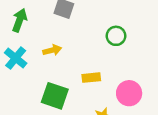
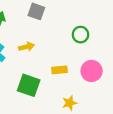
pink circle: (129, 93) -> (92, 71), moved

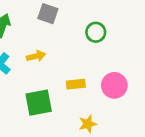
green circle: (80, 35) -> (96, 32), moved
green square: (29, 85) -> (39, 103), turned -30

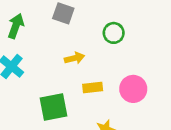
yellow arrow: (36, 56) -> (74, 58), moved

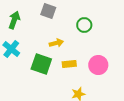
green square: (54, 107) -> (41, 64), moved, turned 30

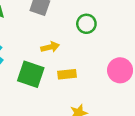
pink circle: (98, 65) -> (120, 70), moved

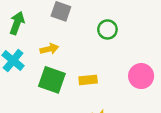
yellow arrow: (50, 47) -> (49, 49), moved

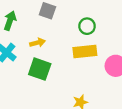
yellow rectangle: (88, 80) -> (85, 51), moved, size x1.5

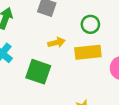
yellow arrow: (37, 43) -> (56, 43), moved

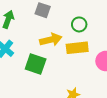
yellow arrow: (56, 43) -> (51, 40), size x1.5

